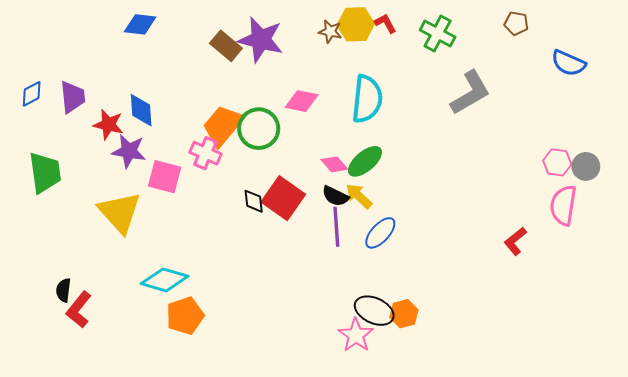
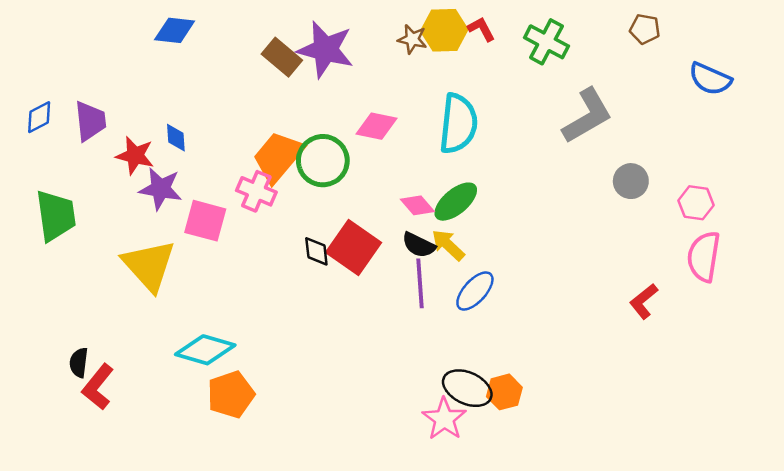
blue diamond: (141, 110) -> (176, 138), size x0.7
gray circle: (586, 166) -> (631, 181), moved

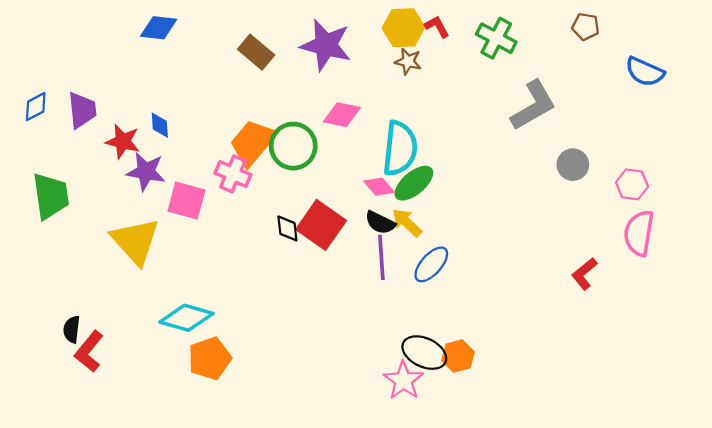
brown star: (412, 39) -> (408, 61), moved
purple star: (325, 49) -> (326, 45), moved
cyan semicircle: (458, 124) -> (400, 148), moved

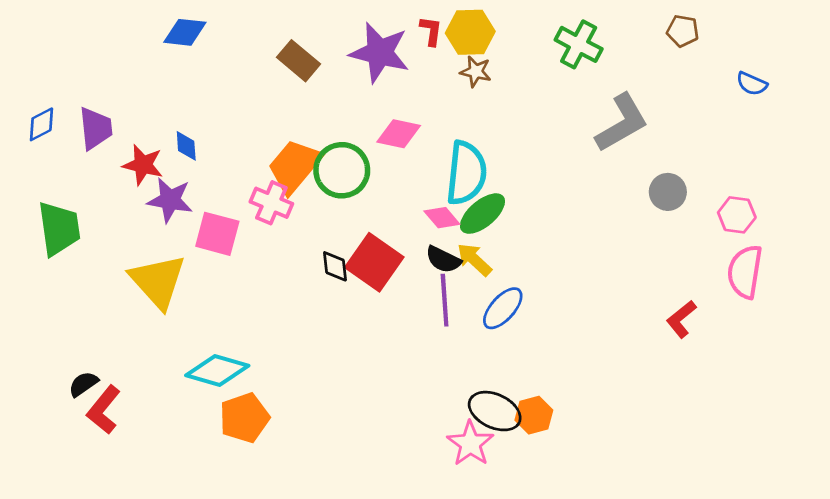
red L-shape: (437, 27) -> (431, 31), moved, turned 36
blue semicircle: (645, 72) -> (752, 84), size x0.7
black semicircle: (72, 329) -> (83, 384), turned 48

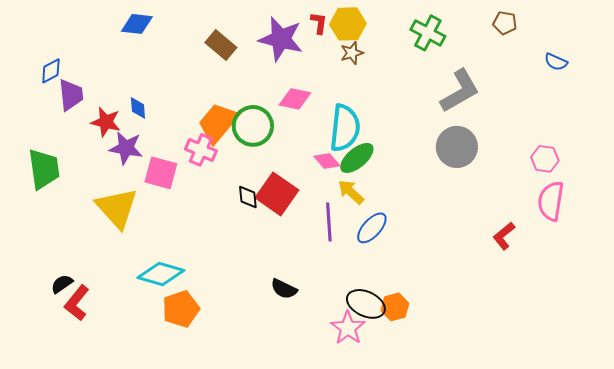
brown star: (476, 71) -> (352, 53), turned -30
blue diamond: (41, 124) -> (51, 71), moved
gray circle: (668, 192) -> (457, 147), moved, size x1.5
black semicircle: (443, 260) -> (284, 289), moved

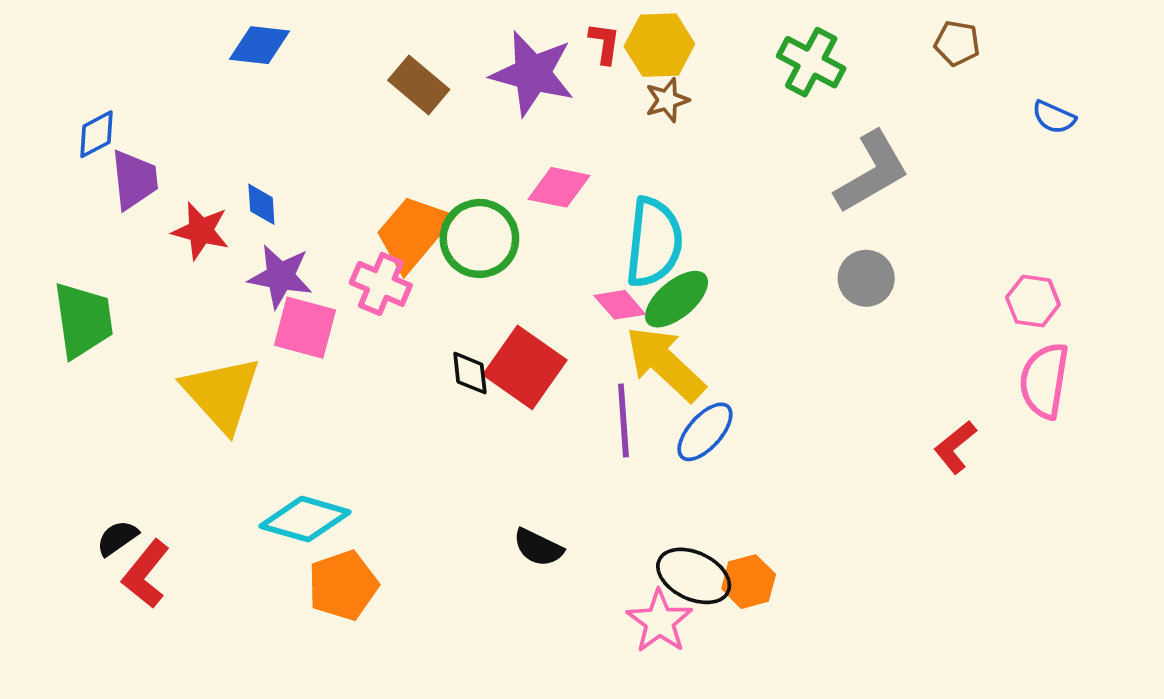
gray circle: (457, 147) -> (866, 278), size x0.7
purple star: (126, 148) -> (280, 276), moved
yellow arrow: (351, 192) -> (665, 364), size x1.6

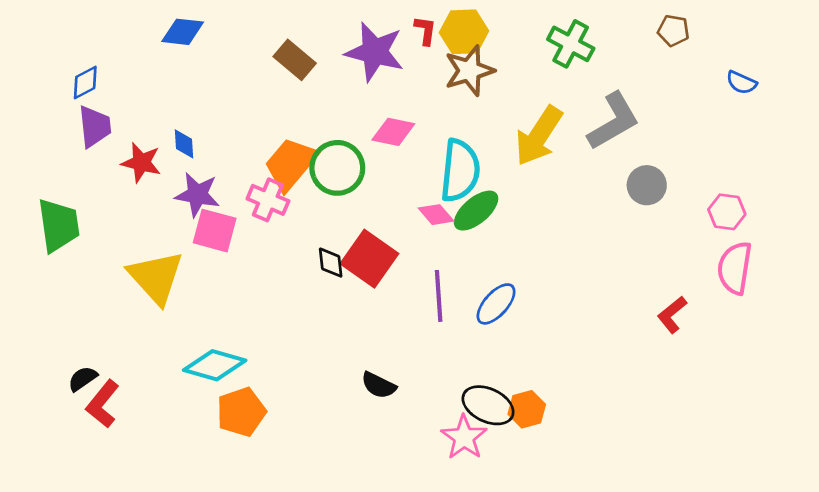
brown star: (667, 100) -> (469, 71), size x1.6
blue diamond: (96, 134) -> (85, 83), moved
gray circle: (866, 278) -> (647, 185), moved
yellow arrow: (665, 364) -> (539, 136), moved, turned -100

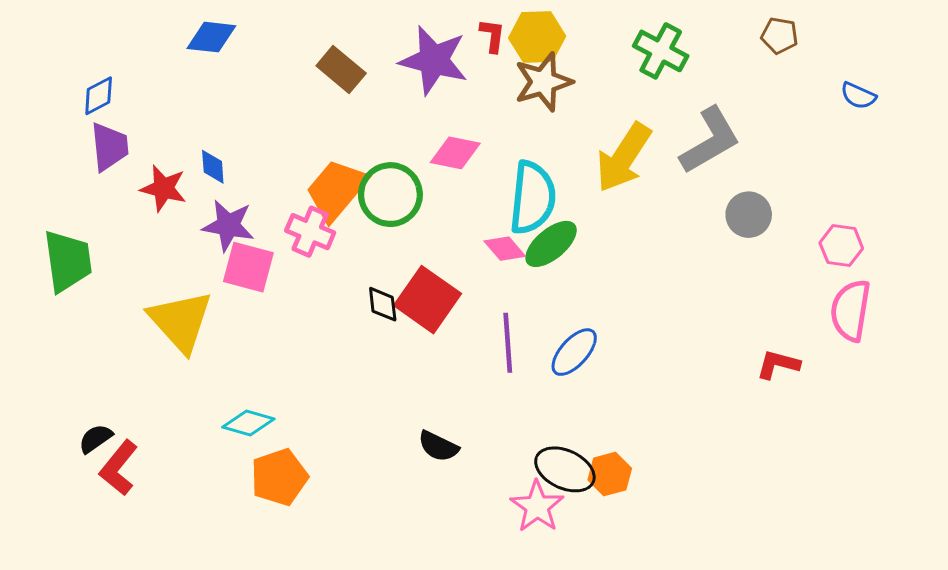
red L-shape: (672, 315) -> (778, 364), turned 54
cyan diamond: (215, 365) -> (248, 423), size x0.7

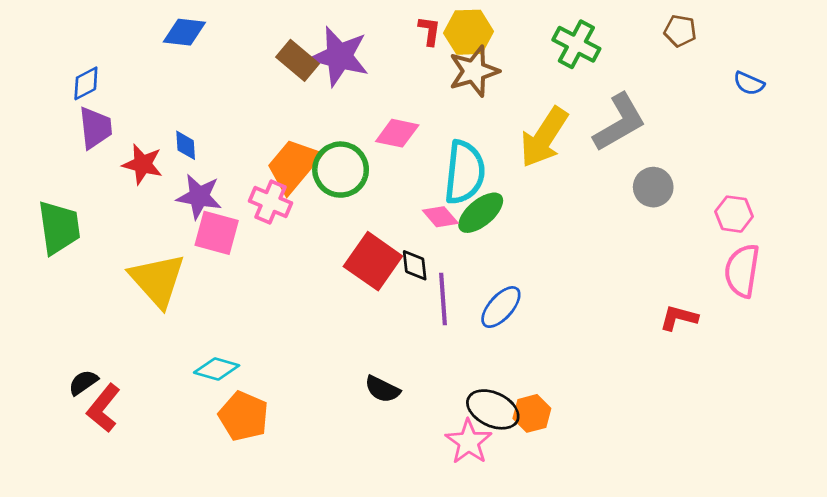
purple star: (434, 60) -> (339, 56), moved
black diamond: (383, 304) -> (415, 265), moved
orange pentagon: (279, 477) -> (244, 416), turned -30

